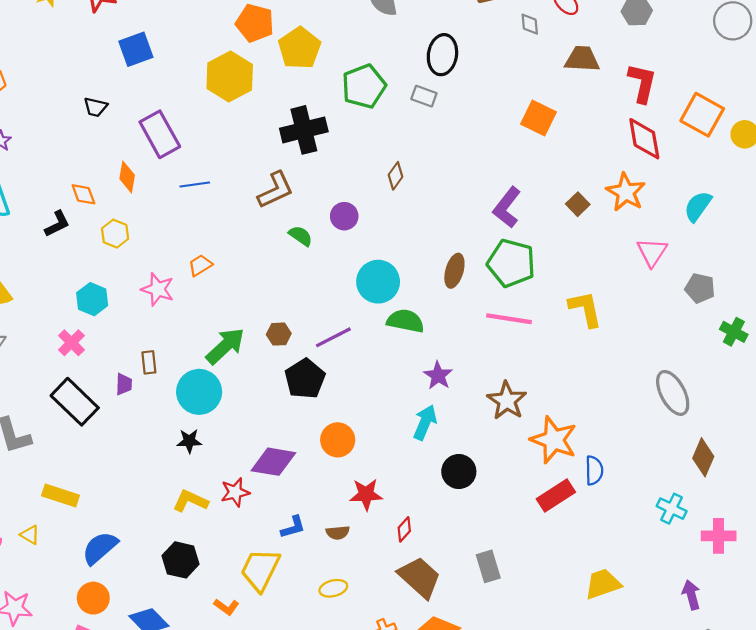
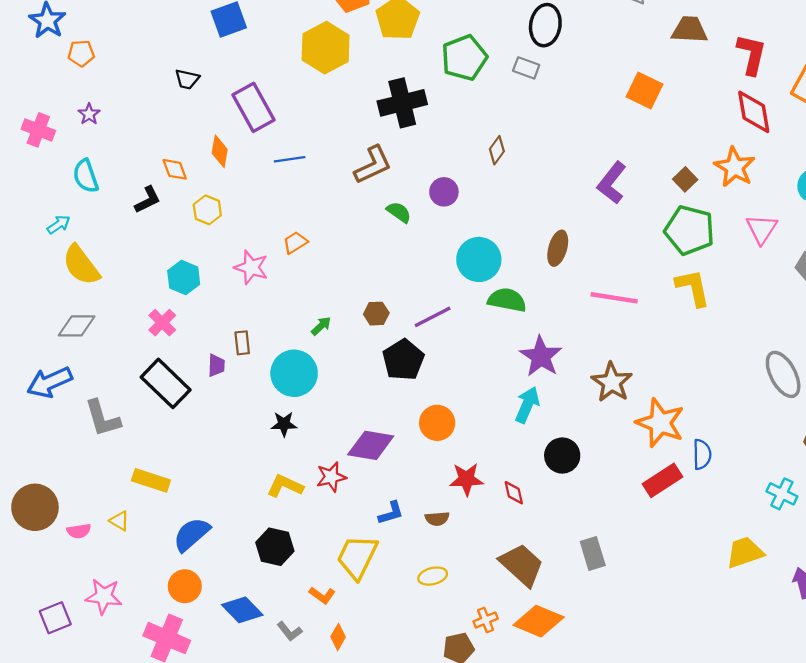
green pentagon: (511, 263) -> (690, 230), moved
green arrow: (225, 346) -> (321, 326), size x0.5
purple star: (438, 375) -> (541, 356), size x1.4
red diamond: (404, 529) -> (514, 493), moved, turned -55
yellow trapezoid: (603, 584) -> (745, 552), moved

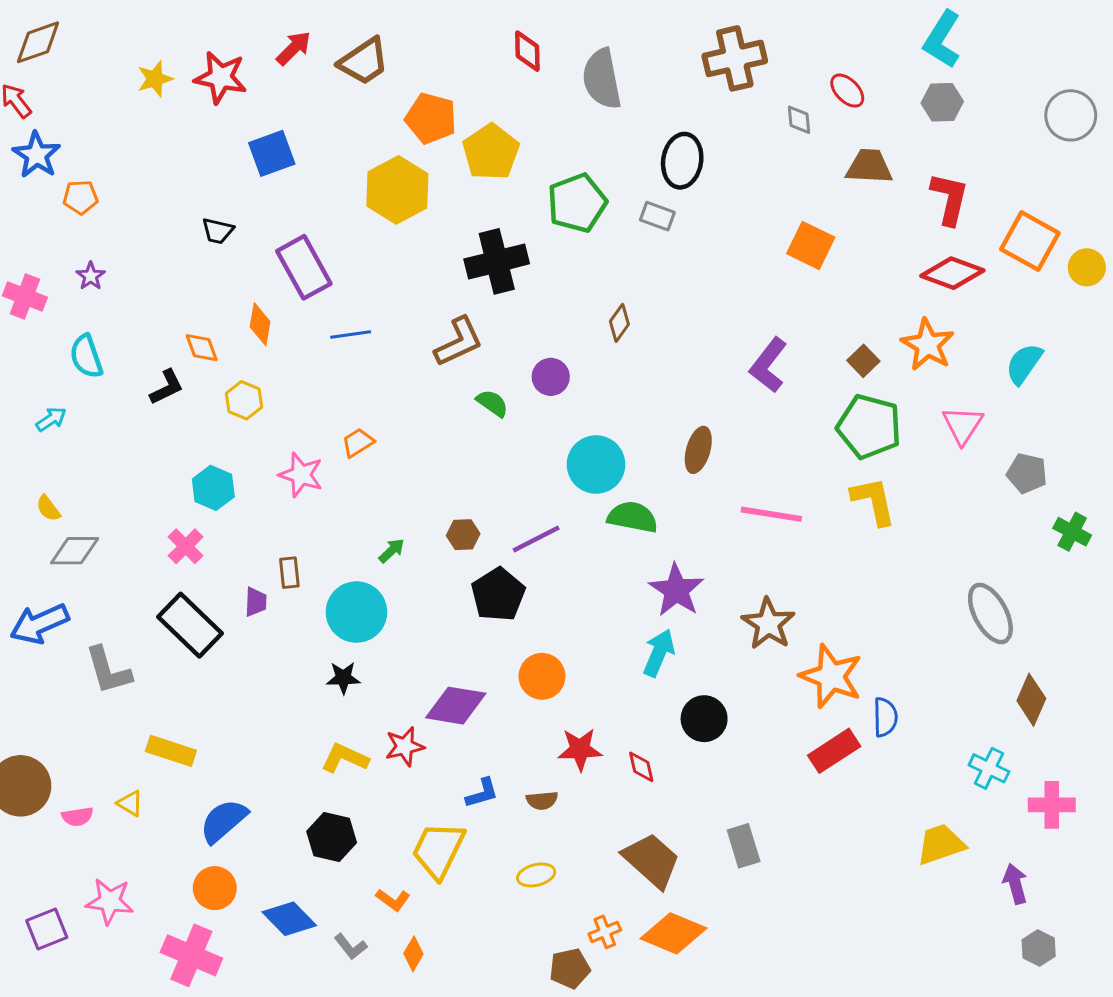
red diamond: (754, 112) -> (952, 273), turned -60
yellow semicircle: (81, 265) -> (48, 508), moved, size x0.5

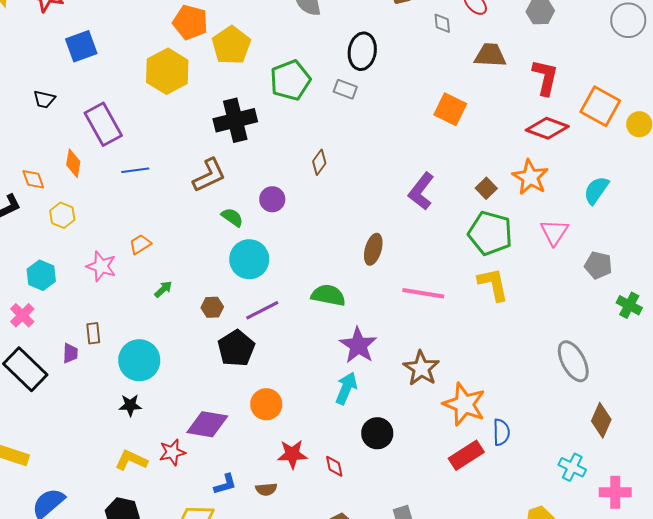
cyan circle: (596, 465) -> (249, 259), moved
green arrow: (392, 551) -> (163, 289), moved

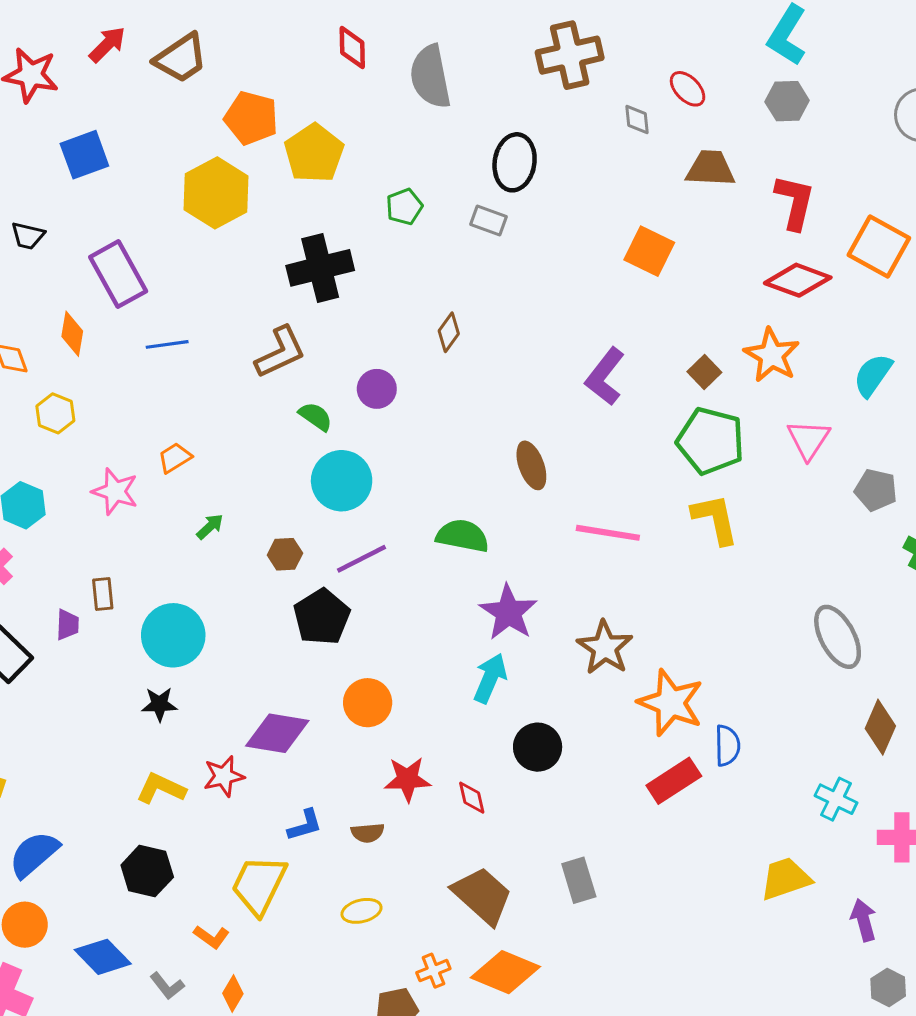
green pentagon: (290, 80) -> (404, 207), size x0.6
brown ellipse: (373, 249) -> (531, 465), turned -36

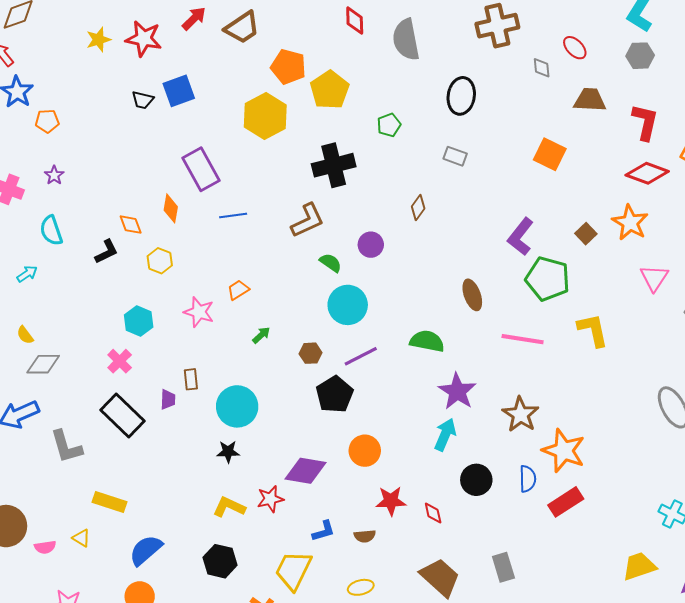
gray rectangle: (489, 220) -> (455, 156), moved
black trapezoid: (28, 236) -> (143, 100), moved
green pentagon: (711, 441) -> (548, 279), moved
blue semicircle: (727, 746) -> (528, 479), moved

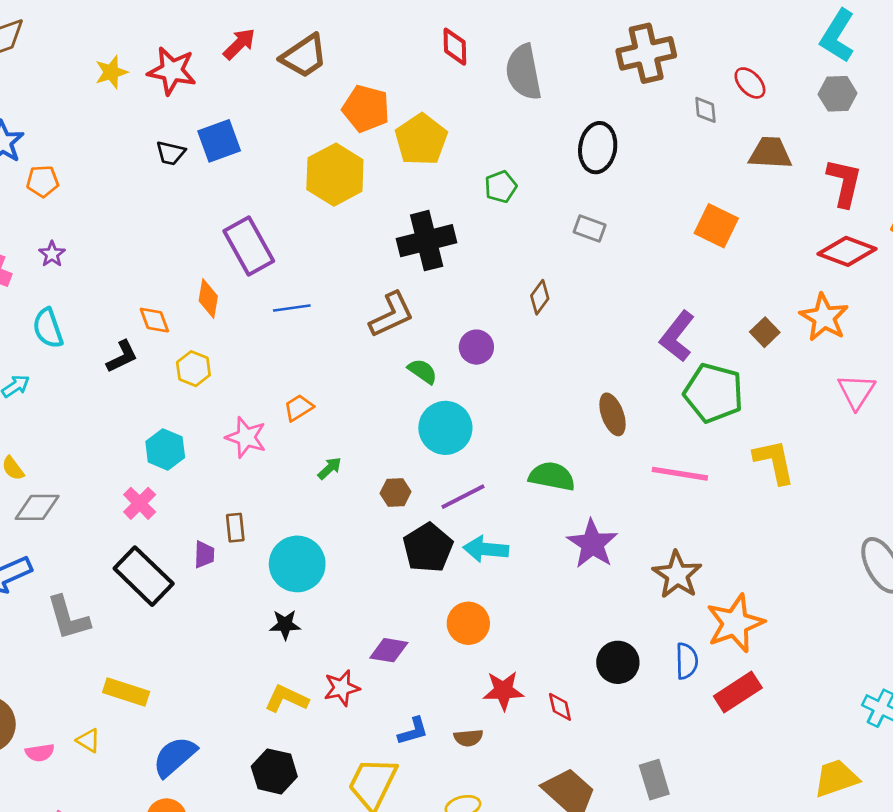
cyan arrow: (445, 435) -> (486, 549), moved, turned -108
orange star: (564, 451) -> (735, 623), turned 30
purple diamond: (305, 471) -> (389, 650), size x0.7

